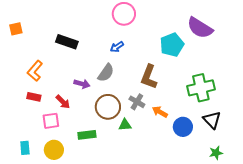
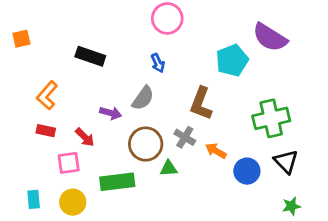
blue arrow: (117, 47) -> (158, 63), turned -80
green rectangle: (87, 135) -> (117, 182), size x1.4

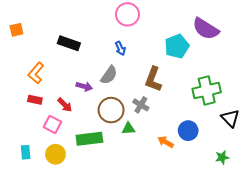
orange arrow: (216, 151) -> (166, 142), moved
black triangle: (286, 162) -> (230, 118), moved
pink square: (69, 163) -> (52, 124), turned 36

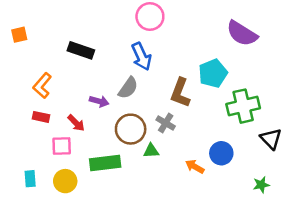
cyan pentagon: (177, 46) -> (213, 73), moved
blue arrow: (120, 48) -> (141, 56), size x1.6
pink square: (52, 124) -> (62, 146), turned -30

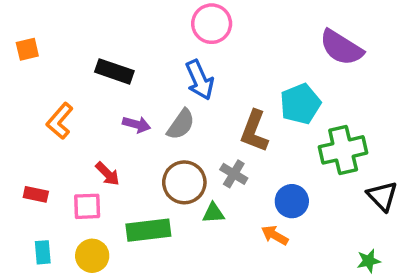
purple arrow: (99, 101) -> (137, 124), moved
red rectangle: (41, 117) -> (36, 194), moved
blue circle: (221, 153) -> (292, 201), moved

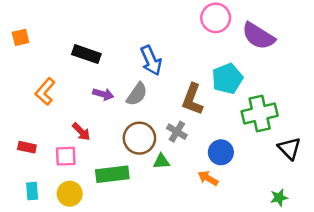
pink circle: (212, 24) -> (216, 18), moved

